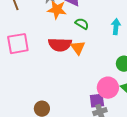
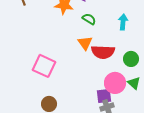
pink square: (18, 44) -> (44, 66), moved, turned 35
red semicircle: (60, 45) -> (103, 52), moved

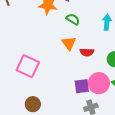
red semicircle: (103, 52) -> (87, 52), size x0.6
purple square: (104, 96) -> (82, 86), moved

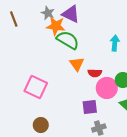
green semicircle: (73, 19) -> (68, 40), moved, size x1.6
pink circle: (99, 83) -> (107, 88), moved

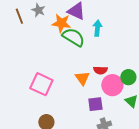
gray star: (48, 13) -> (38, 10), moved
cyan arrow: (115, 43) -> (97, 28), moved
orange triangle: (77, 64) -> (82, 78), moved

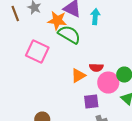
cyan arrow: (97, 28) -> (95, 17), moved
orange triangle: (82, 78) -> (78, 76), turned 35
pink square: (41, 84) -> (37, 52), moved

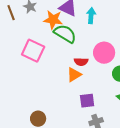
red semicircle: (96, 68) -> (81, 62), moved
pink circle: (108, 83) -> (104, 53), moved

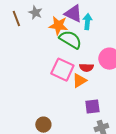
cyan arrow: (91, 16) -> (87, 22), moved
pink square: (33, 51) -> (62, 70), moved

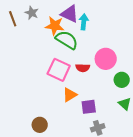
orange triangle: (79, 81) -> (70, 95), moved

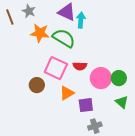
orange star: (55, 26) -> (40, 33), moved
pink circle: (106, 59) -> (101, 78), moved
brown circle: (40, 125) -> (37, 85), moved

